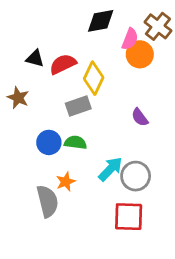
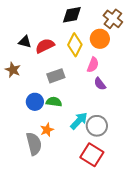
pink semicircle: (130, 39) -> (93, 65), moved
yellow diamond: (94, 78) -> (75, 45), moved
red square: (129, 217) -> (92, 155), turned 30

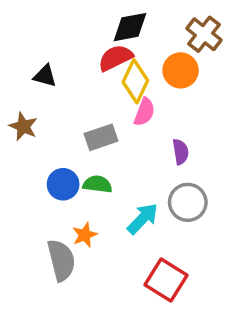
red semicircle: (45, 46) -> (115, 58), moved
pink semicircle: (93, 65) -> (144, 112), moved
purple semicircle: (100, 84) -> (181, 152), turned -152
gray circle: (97, 126) -> (188, 202), moved

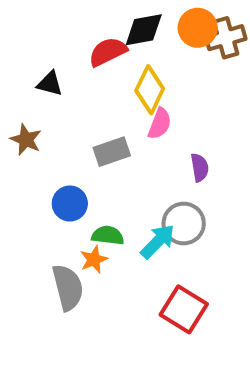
brown cross: (204, 34) -> (226, 38), turned 36
red semicircle: (115, 58) -> (108, 52), moved
orange circle: (181, 70) -> (198, 28), moved
green semicircle: (97, 184) -> (108, 235), moved
gray circle: (188, 202) -> (184, 223), moved

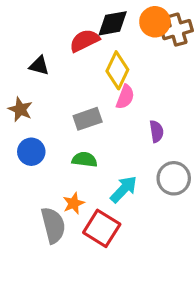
blue circle: (70, 204) -> (31, 152), moved
gray circle: (184, 223) -> (174, 178), moved
green semicircle: (108, 235) -> (84, 160), moved
red square: (184, 309) -> (102, 228), moved

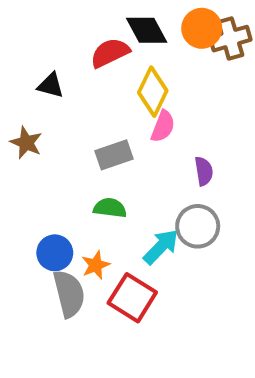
black diamond: (113, 23) -> (147, 30), turned 72
blue circle: (31, 152) -> (55, 253), moved
gray circle: (174, 178) -> (198, 226), moved

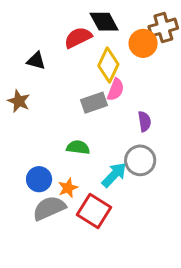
orange circle: (202, 28) -> (143, 43), moved
gray rectangle: (114, 155) -> (94, 103), moved
gray semicircle: (69, 294) -> (49, 208), turned -100

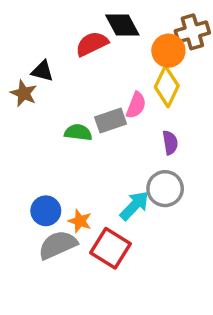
yellow diamond: (108, 65) -> (167, 86), moved
brown star: (19, 101) -> (24, 93), moved
green semicircle: (78, 147) -> (78, 132), moved
orange star: (68, 188) -> (80, 221), turned -30

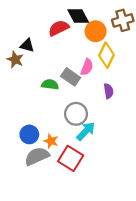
orange circle: (168, 51) -> (96, 31), moved
gray rectangle: (111, 120) -> (71, 77), turned 54
gray circle: (165, 189) -> (76, 114), moved

